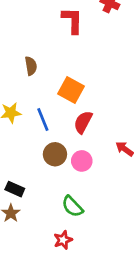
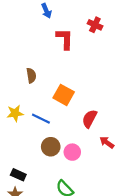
blue line: (43, 119) -> (41, 119), turned -42
red semicircle: (83, 122) -> (90, 119), moved

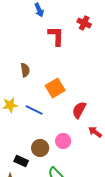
orange square: (64, 95) -> (55, 88), turned 30
brown circle: (51, 147) -> (40, 148), moved
black rectangle: (18, 175) -> (21, 161), moved

